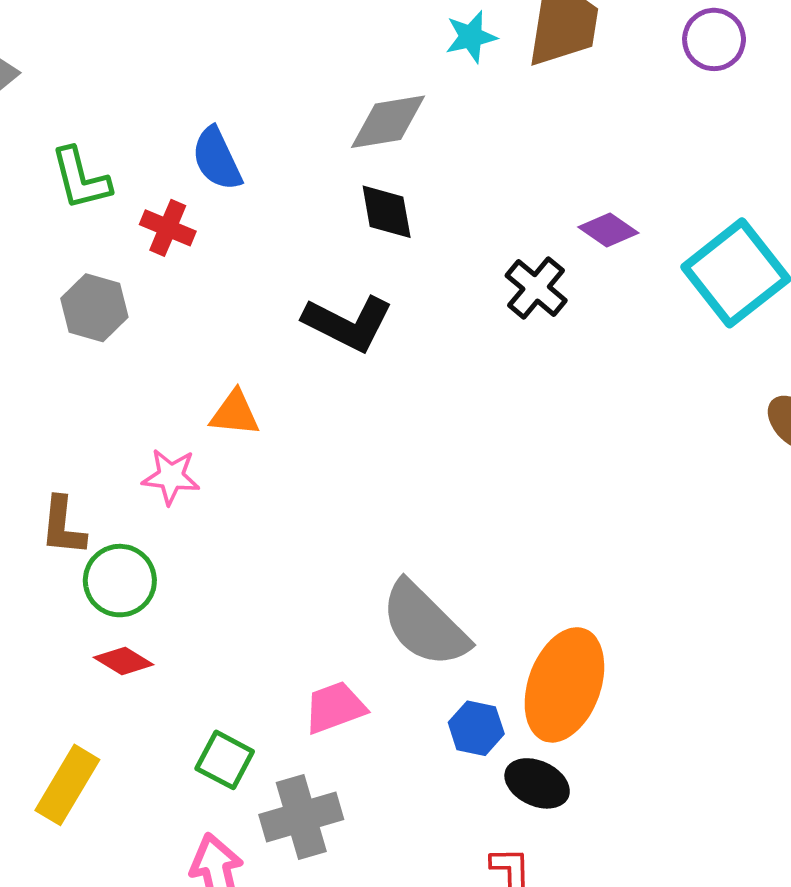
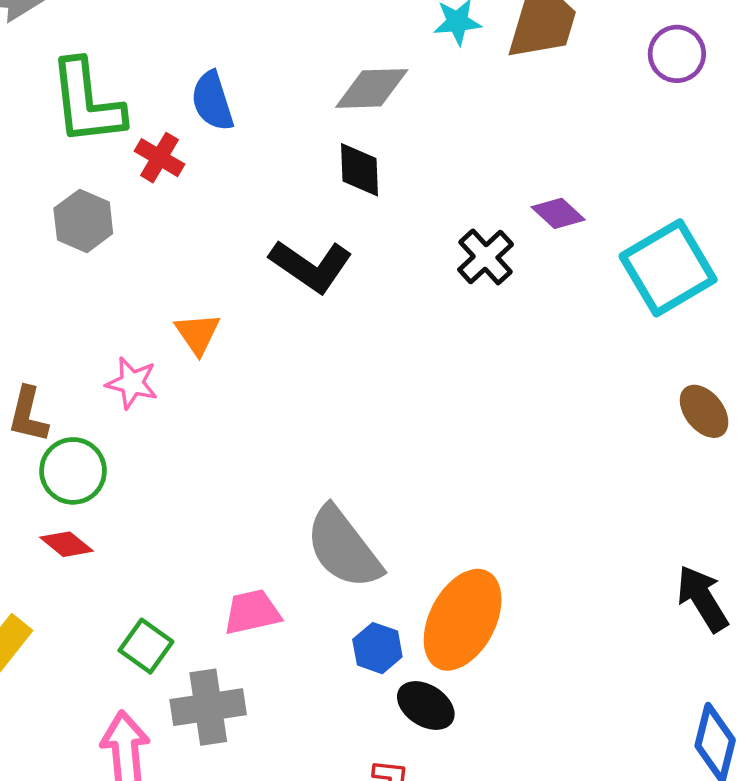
green L-shape: (81, 179) -> (87, 102), size x1.5
orange triangle: (235, 413) -> (198, 334), turned 42

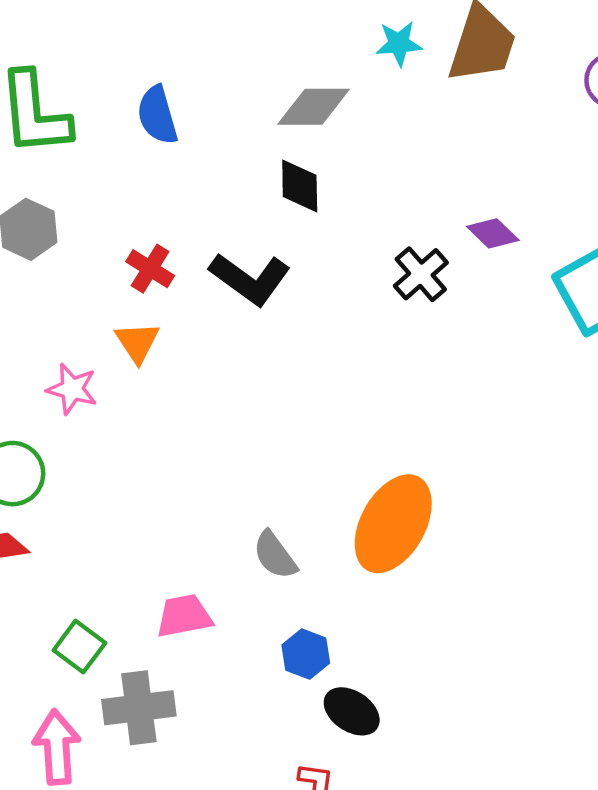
red cross: (160, 158) -> (150, 269), moved
gray semicircle: (343, 548) -> (275, 555), size x0.6
orange ellipse: (463, 620) -> (393, 524), moved

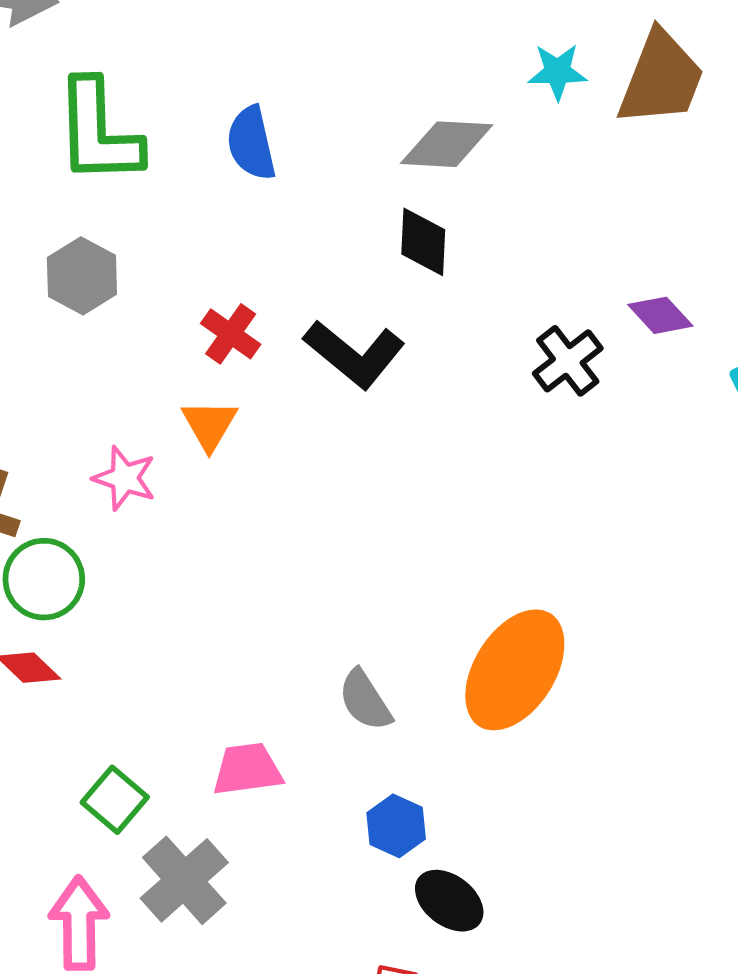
gray cross: (139, 708) -> (184, 880), turned -38

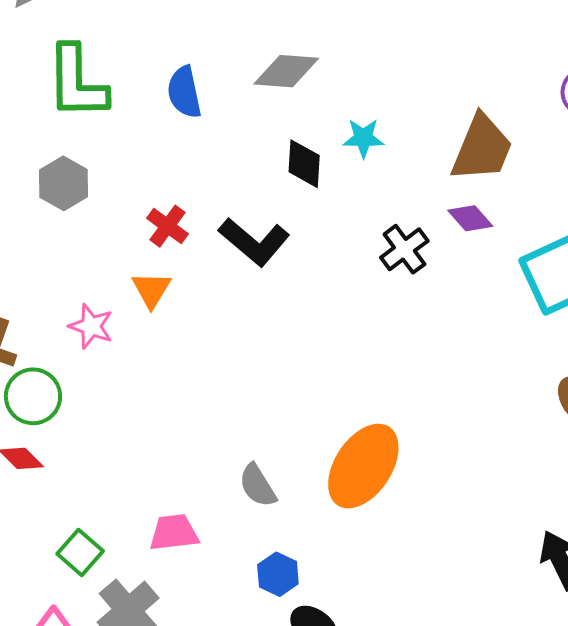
cyan star: (557, 72) -> (363, 138), moved
brown trapezoid: (661, 78) -> (482, 148), moved
gray diamond: (447, 144) -> (286, 71), moved

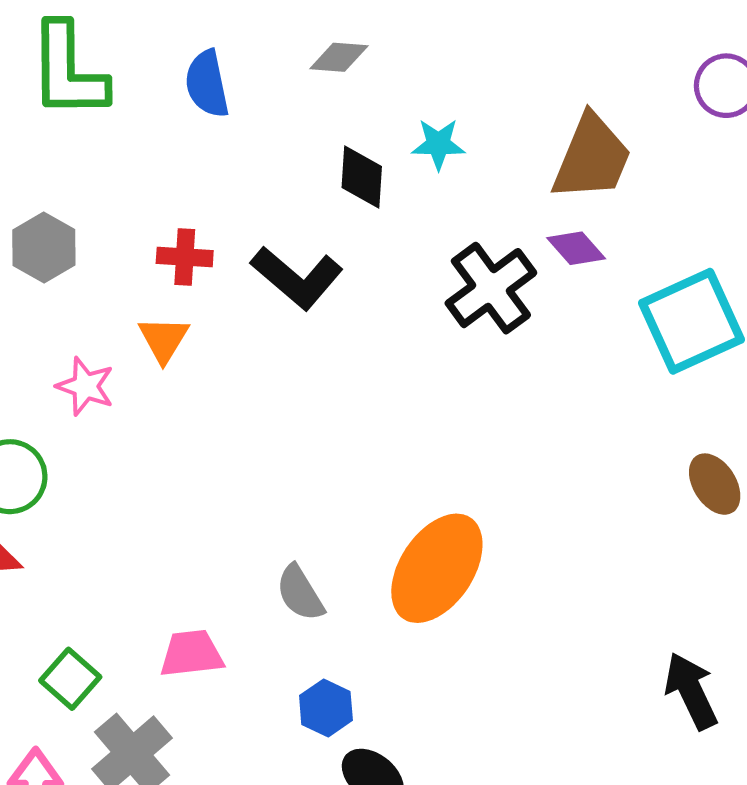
gray diamond: (286, 71) -> (339, 57), size x0.7
gray hexagon: (64, 183) -> (44, 248), moved
red cross: (167, 226) -> (185, 257), turned -33
black cross: (404, 249) -> (491, 288), size x1.4

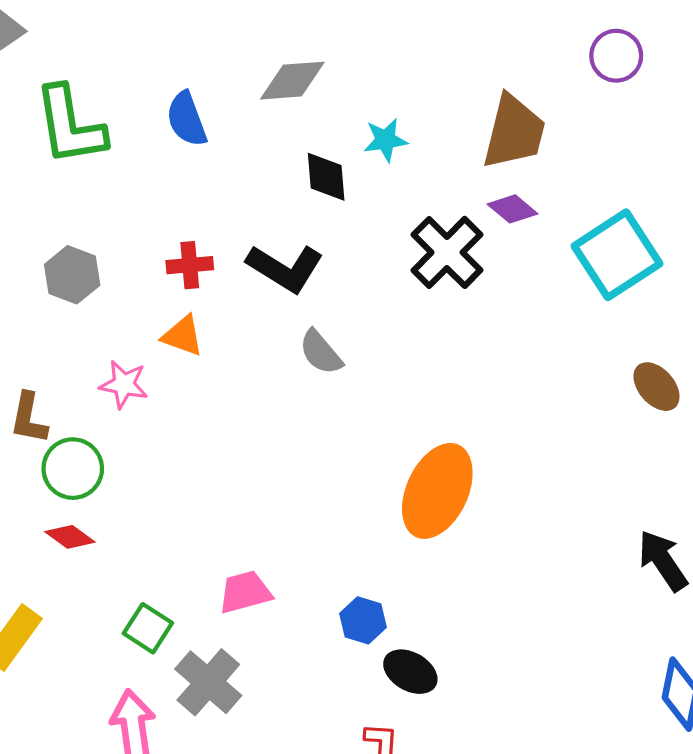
gray diamond: (339, 57) -> (292, 81), size x1.4
orange triangle: (164, 339) -> (183, 336), turned -33
gray semicircle: (300, 593) -> (321, 352), moved

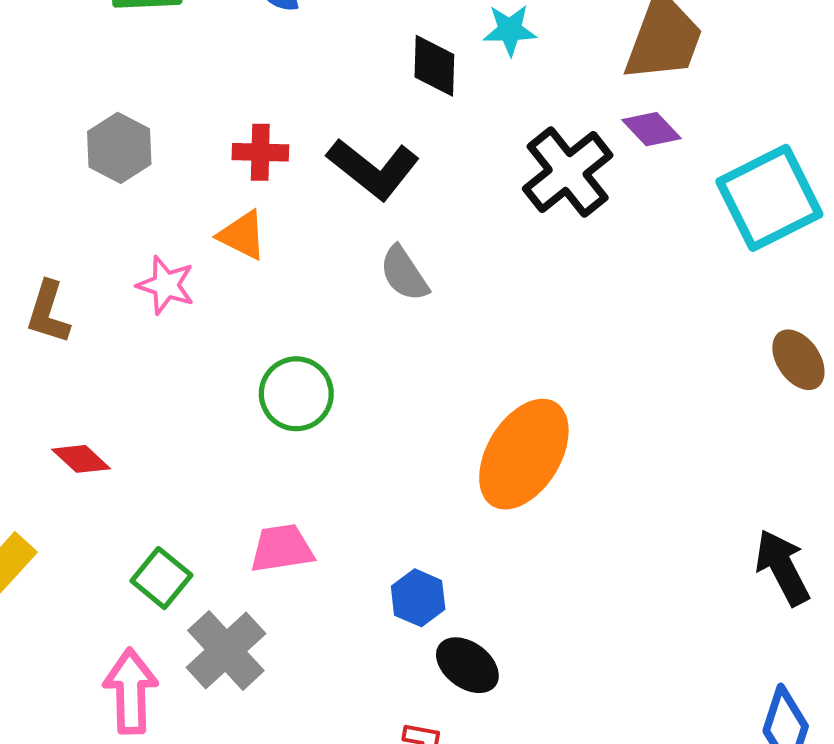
green circle: (73, 469) -> (296, 394), moved

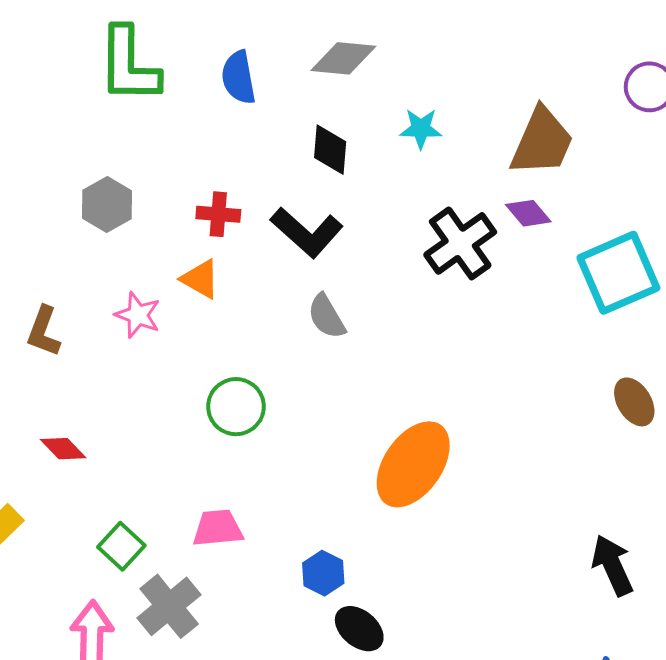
black diamond: (434, 66) -> (330, 150), moved

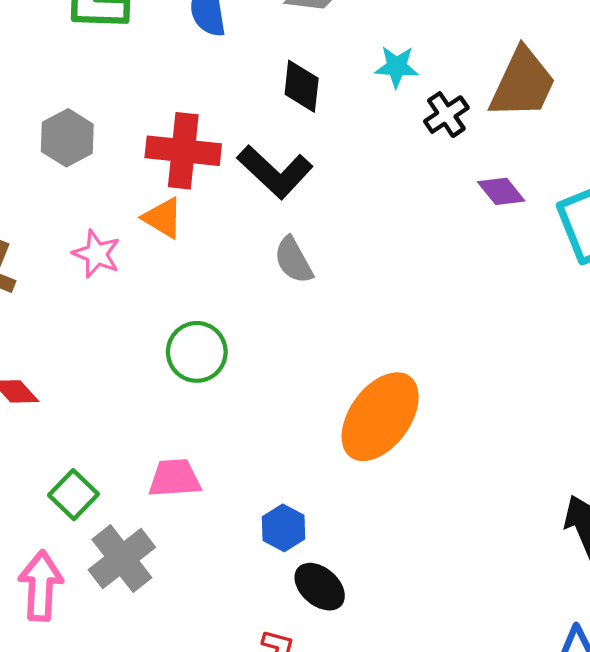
purple diamond: (528, 213) -> (501, 191), moved
red cross: (218, 214) -> (183, 151), size x1.6
black cross: (460, 243) -> (446, 115), moved, size x0.6

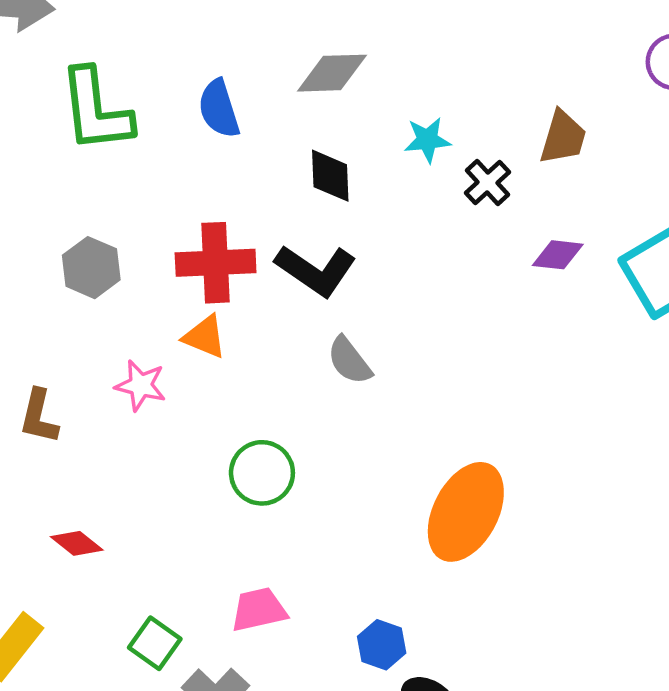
brown trapezoid: (523, 83) -> (563, 137), size x0.7
purple diamond: (501, 191) -> (558, 255), turned -36

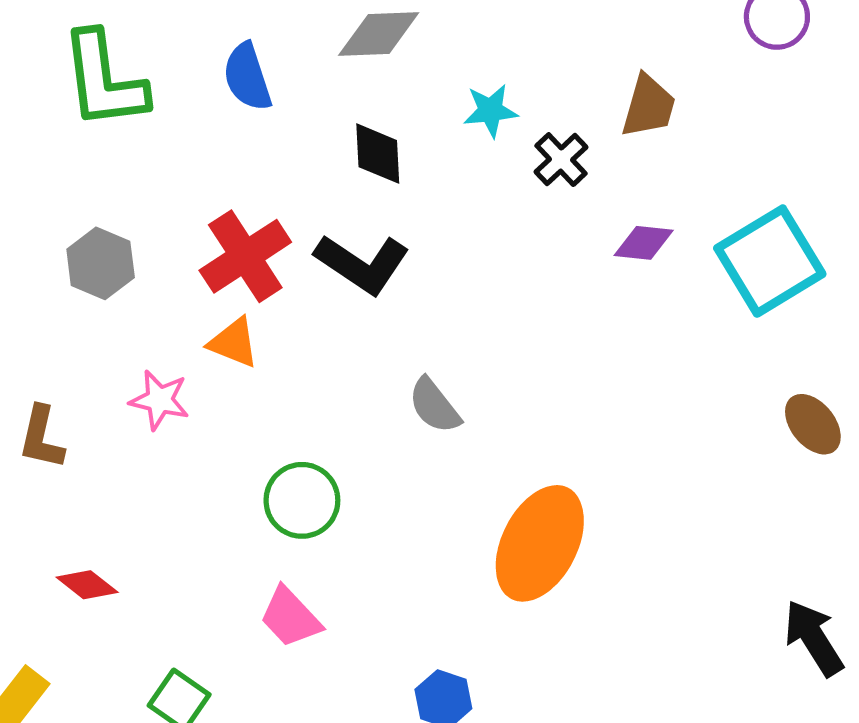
red cross: (216, 263) -> (245, 256), turned -30
gray semicircle: (349, 361) -> (434, 406), moved
pink trapezoid: (259, 610) -> (290, 617), moved, turned -120

